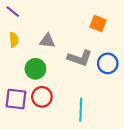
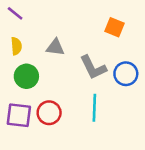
gray L-shape: (80, 58) -> (93, 67), turned 45
green circle: (35, 69) -> (26, 76), moved
cyan line: (81, 110) -> (94, 108), moved

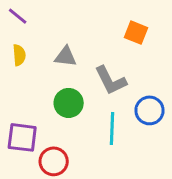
blue circle: (126, 74) -> (149, 110), moved
green circle: (26, 76) -> (69, 103), moved
red circle: (49, 113) -> (54, 161), moved

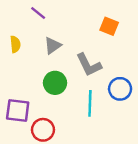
purple line: (18, 16) -> (38, 13), moved
gray triangle: (66, 57) -> (53, 46), turned -42

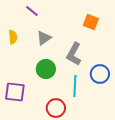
gray L-shape: (89, 65) -> (74, 54), turned 55
red circle: (43, 130) -> (56, 108), moved

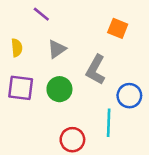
cyan line: (75, 86) -> (109, 123), moved
purple square: (15, 92) -> (21, 88), moved

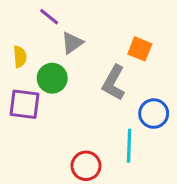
orange square: (118, 28) -> (140, 49), moved
gray triangle: (57, 49) -> (72, 43), moved
green circle: (59, 89) -> (52, 78), moved

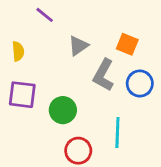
gray triangle: (72, 43) -> (78, 46), moved
green circle: (52, 78) -> (63, 110), moved
blue circle: (154, 114) -> (140, 84), moved

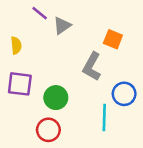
gray triangle: (78, 46) -> (62, 26), moved
blue circle: (140, 84) -> (124, 94), moved
red circle: (78, 151) -> (48, 130), moved

